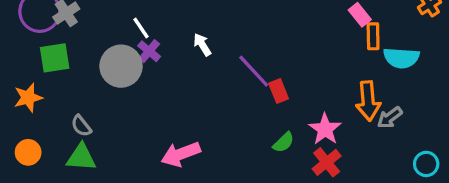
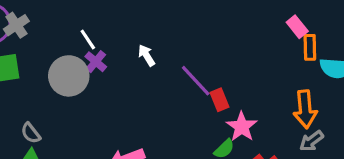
gray arrow: (390, 118) -> (311, 141), moved
pink star: (325, 129) -> (242, 127), moved

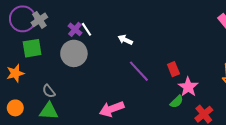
white arrow: (146, 55) -> (125, 40), turned -32
purple cross: (96, 62) -> (75, 29), moved
purple line: (196, 81) -> (139, 71), moved

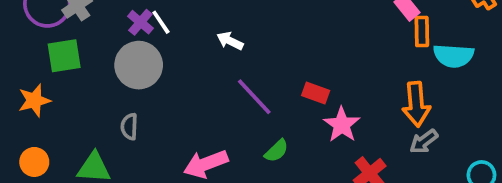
red rectangle: (173, 69) -> (316, 93), turned -48
gray semicircle: (49, 91) -> (129, 127), moved, turned 40
green semicircle: (177, 102) -> (277, 151), moved

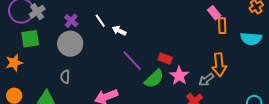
white line: (161, 22) -> (100, 21), moved
cyan semicircle: (454, 56) -> (251, 39), moved
gray arrow: (424, 141) -> (206, 80), moved
green semicircle: (277, 151) -> (154, 79), moved, size x1.5

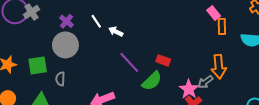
green square: (30, 39) -> (38, 66), moved
pink star: (179, 76) -> (189, 89), moved

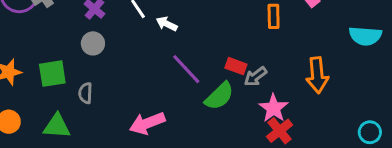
orange rectangle: (222, 26) -> (274, 16), moved
gray circle: (65, 45) -> (93, 43), size x0.6
gray arrow: (205, 82) -> (255, 77), moved

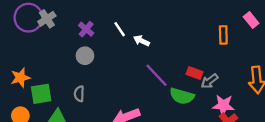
green square: (52, 74) -> (41, 94), moved
green semicircle: (219, 96) -> (182, 96), turned 60
pink star: (274, 108) -> (223, 105), turned -30

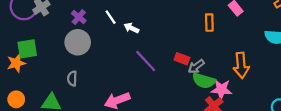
gray circle: (85, 56) -> (78, 42), size x1.5
green square: (41, 94) -> (27, 49), moved
green semicircle: (182, 96) -> (204, 81), moved
pink star: (223, 105) -> (221, 89), moved

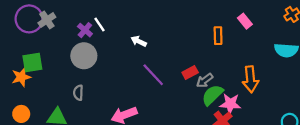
white line: (111, 17) -> (100, 24), moved
red rectangle: (182, 59) -> (190, 73), turned -48
green semicircle: (204, 81) -> (212, 95), turned 120

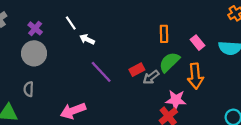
pink rectangle: (245, 21) -> (198, 43), moved
white line: (100, 24) -> (71, 23), moved
green semicircle: (212, 95) -> (169, 62), moved

